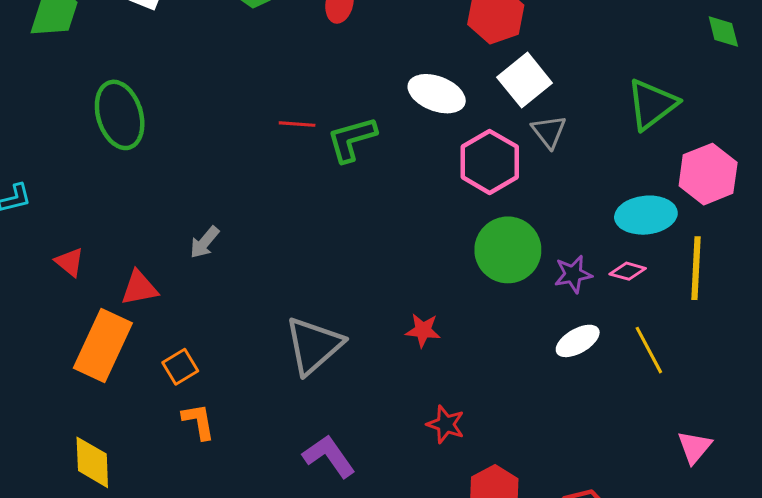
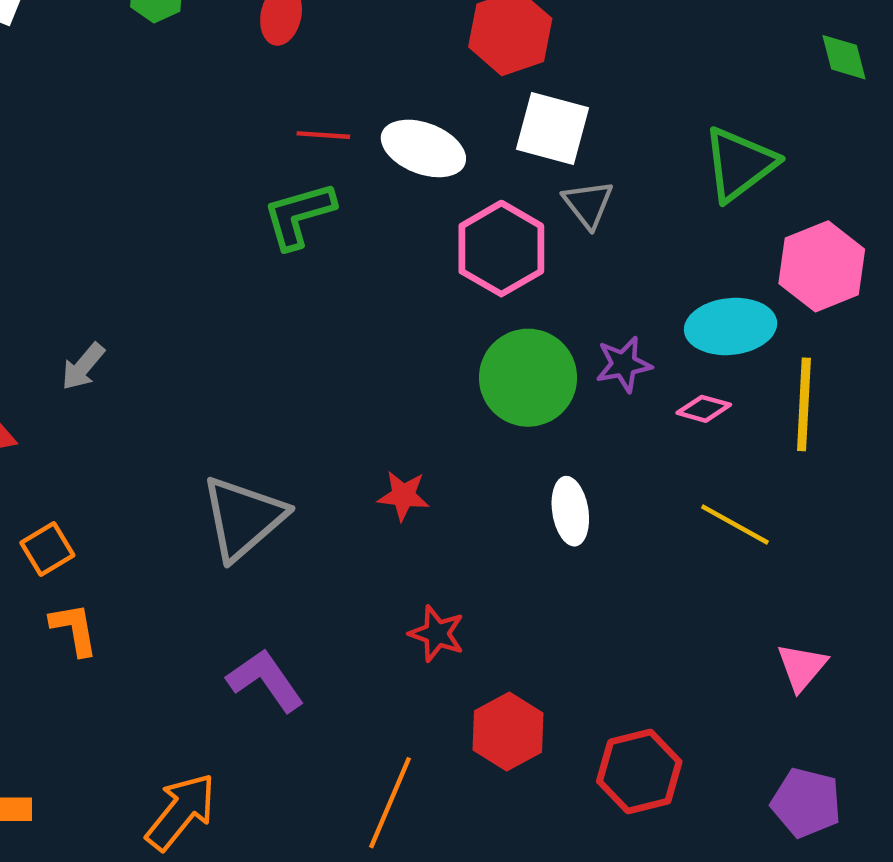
white square: (525, 80) -> (553, 128), turned -36
red line: (297, 124) -> (323, 135), moved
purple star: (573, 274) -> (624, 364), moved
white ellipse: (578, 341) -> (570, 511), moved, turned -69
yellow line: (649, 350) -> (735, 525), turned -33

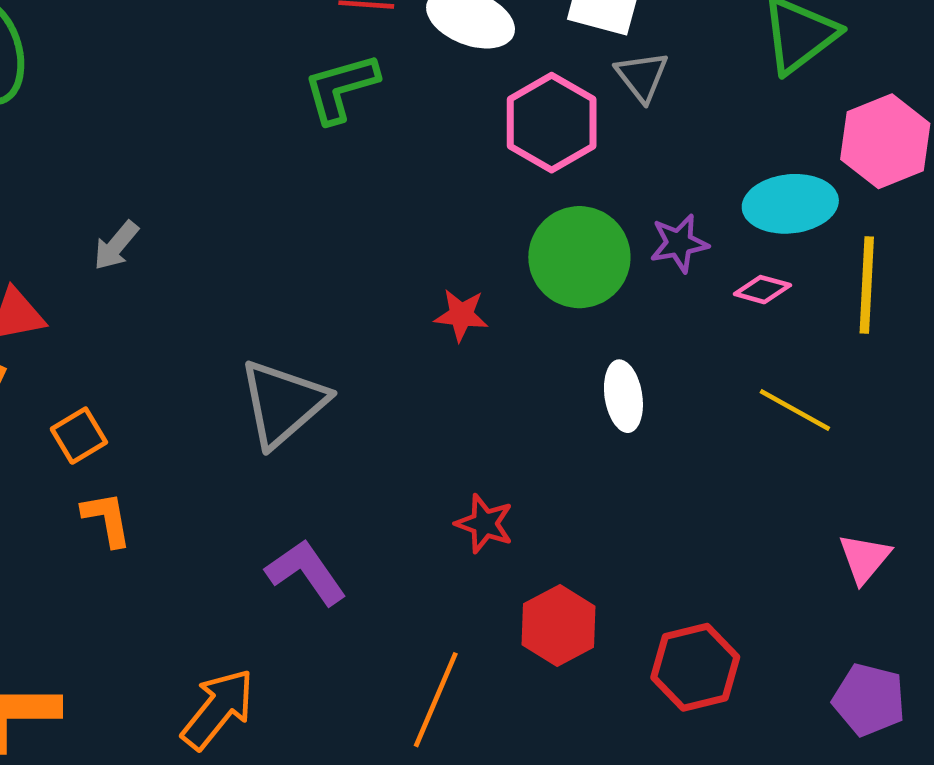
red star: (403, 496) -> (461, 315), moved

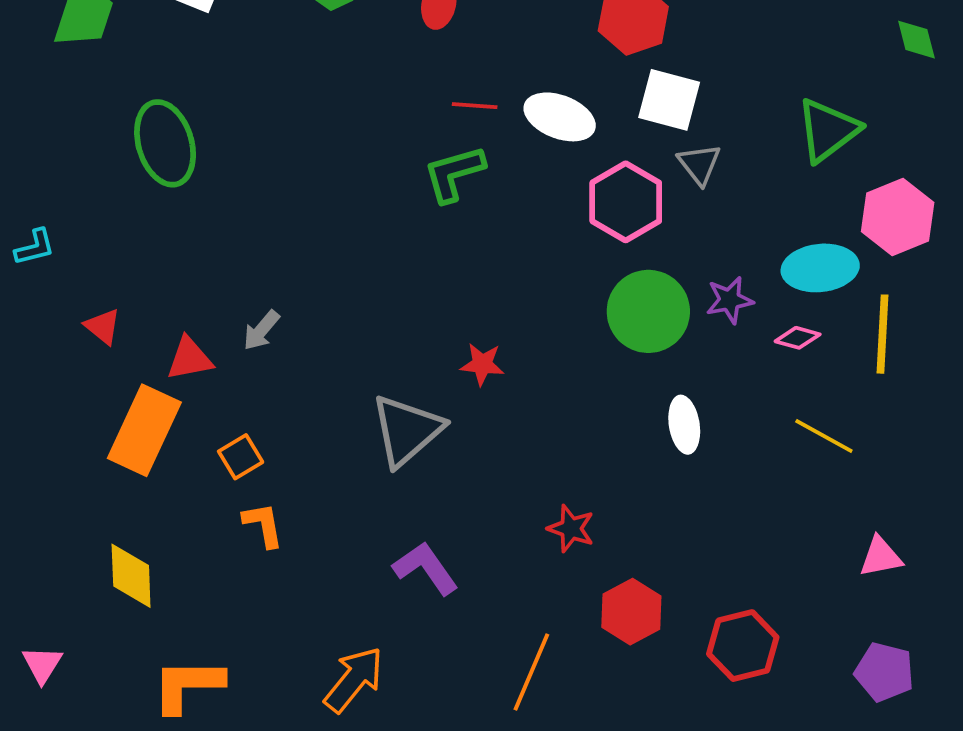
gray arrow: (116, 246) -> (261, 330), moved
red star: (461, 315) -> (482, 364), moved
pink triangle: (864, 558) -> (881, 557), turned 39

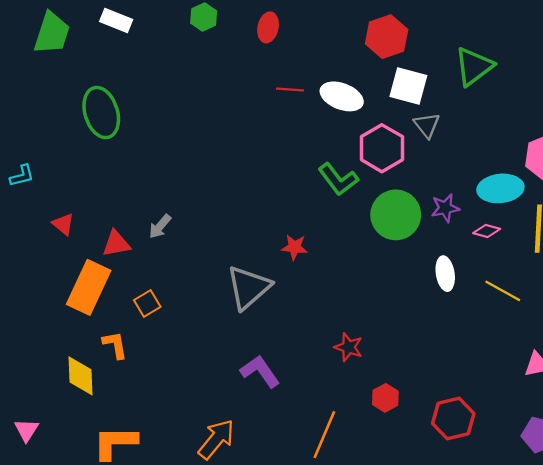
green triangle: (828, 130) -> (474, 67), moved
green L-shape: (454, 174) -> (338, 179), moved, turned -111
white ellipse: (684, 425) -> (445, 274), moved
orange L-shape: (263, 525) -> (115, 345), moved
red hexagon: (631, 612) -> (385, 398), size x0.7

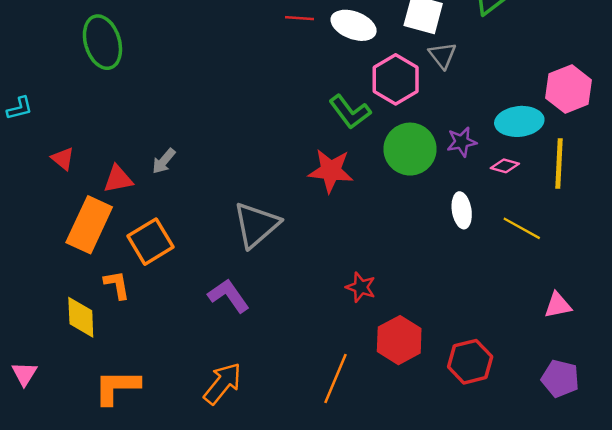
red star: (295, 247) -> (331, 171), moved, size x1.6
orange square: (147, 303) -> (151, 242), size x1.6
purple L-shape: (260, 371) -> (229, 296), moved
red hexagon: (385, 398) -> (399, 340), size x1.6

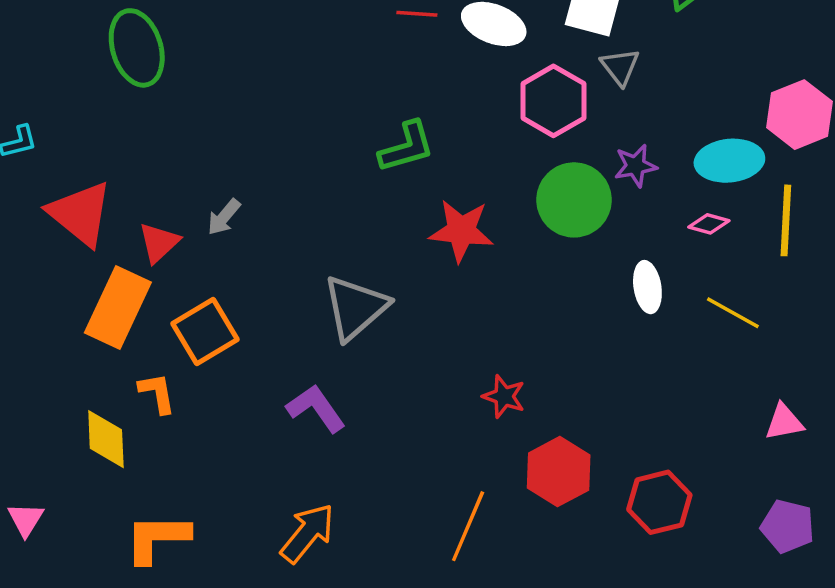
green L-shape: (350, 112) -> (407, 147), moved, turned -69
purple star: (462, 142) -> (635, 166), moved
red triangle: (63, 159) -> (80, 214), size x2.0
red triangle: (118, 179) -> (159, 243), turned -32

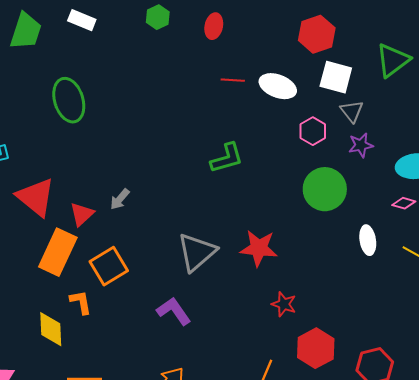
pink hexagon: (553, 101) -> (313, 131), size x0.7
purple star: (635, 166) -> (361, 145), moved
red star: (461, 231) -> (259, 248), moved

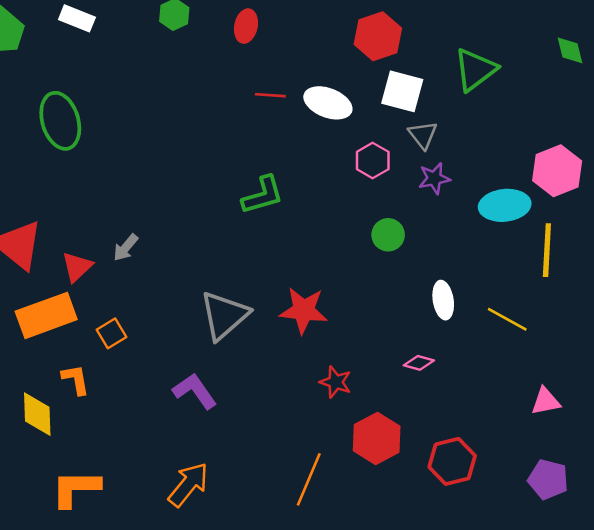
green circle: (325, 189) -> (388, 235), size x0.6
pink diamond: (404, 203) -> (419, 363), moved
orange rectangle: (58, 252) -> (46, 315), turned 45
orange square: (109, 266) -> (112, 333), size x0.6

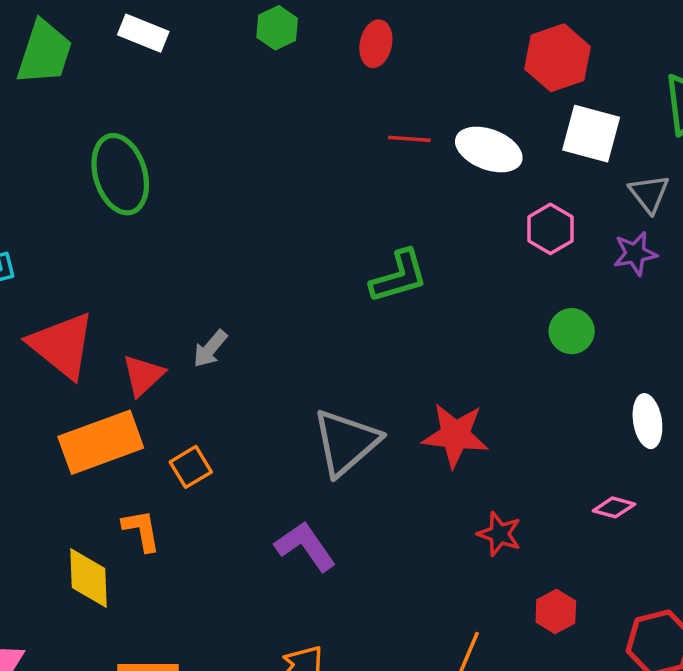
gray triangle: (423, 135) -> (649, 194), moved
red hexagon: (377, 438) -> (556, 612), size x0.6

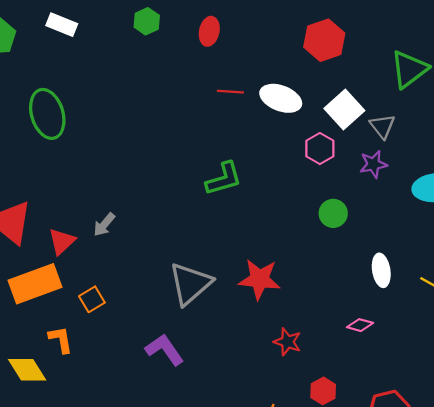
white square: (591, 134) -> (344, 109), moved, turned 33
yellow diamond: (88, 578) -> (27, 370), turned -30

